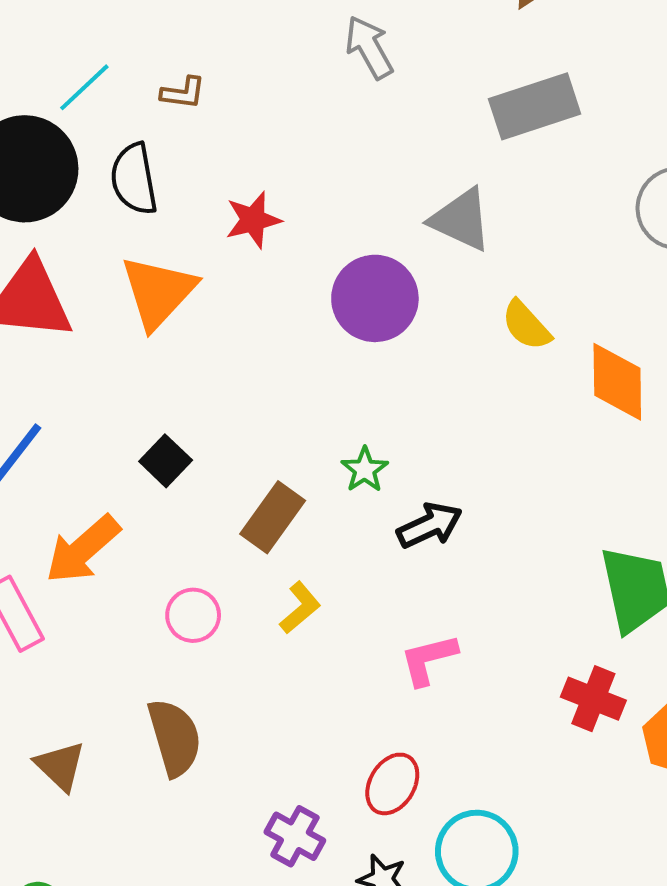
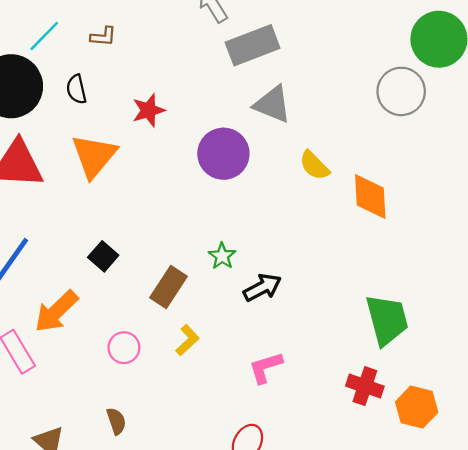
gray rectangle: (535, 106) -> (253, 45), moved
black semicircle: (134, 179) -> (76, 89), size x0.7
brown semicircle: (175, 738) -> (116, 421), size x0.6

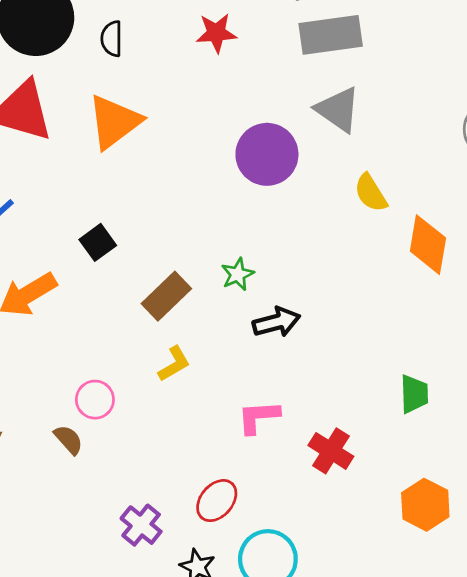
red star: (149, 110) -> (216, 33), moved
green trapezoid: (387, 320) -> (414, 394), size x0.6
pink circle: (124, 348) -> (95, 400), moved
red cross: (365, 386) -> (331, 451), moved
brown semicircle: (116, 421) -> (68, 440), turned -36

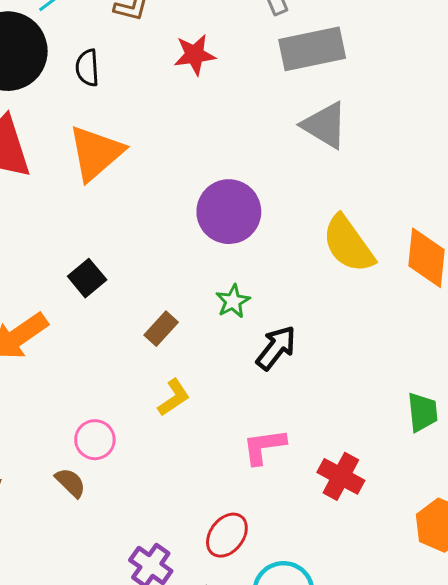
purple circle: (267, 154) -> (229, 212), moved
yellow semicircle: (371, 193) -> (348, 244), moved, size x1.5
brown rectangle: (166, 296) -> (161, 329), size x0.7
black arrow: (276, 322) -> (276, 348), turned -33

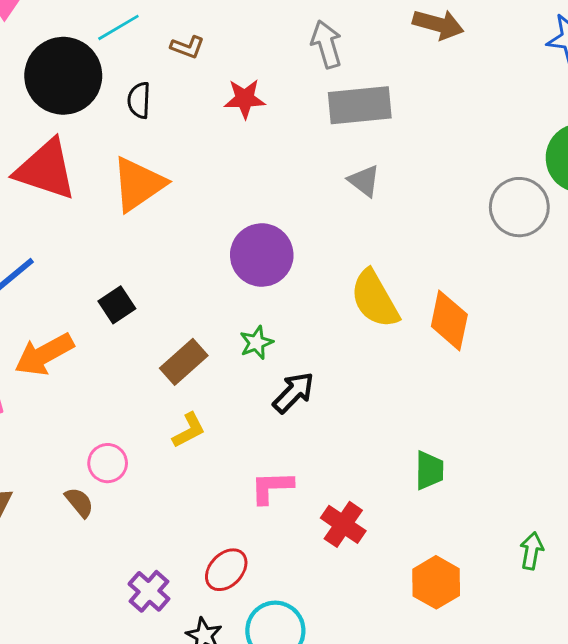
gray triangle: (325, 125) -> (364, 181), size x0.7
brown rectangle: (161, 329) -> (184, 362), size x1.4

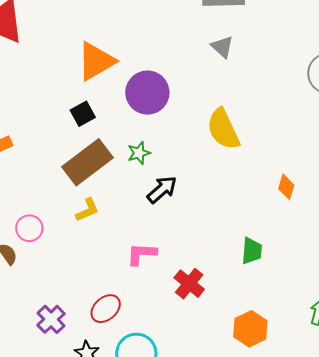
orange triangle: (138, 184) -> (96, 61), moved
black square: (117, 305) -> (83, 114), moved
orange diamond: (449, 320) -> (286, 187), moved, size x0.6
brown rectangle: (184, 362) -> (88, 162), size x1.5

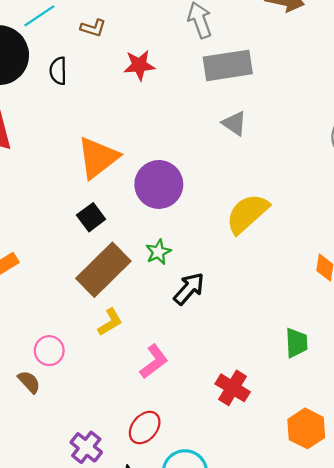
yellow semicircle: (223, 129) -> (247, 214), turned 81
pink L-shape: (142, 254) -> (154, 361), moved, turned 148

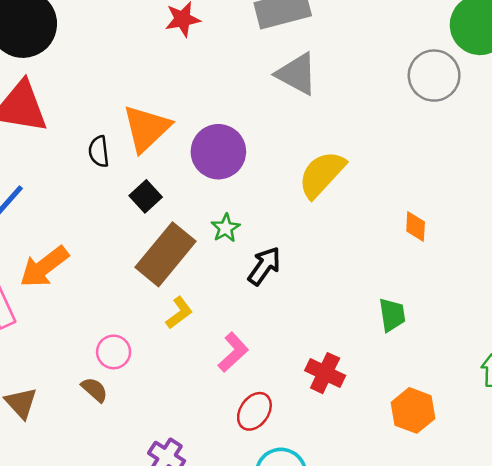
black semicircle: (58, 71) -> (99, 151), moved
gray triangle: (234, 123) -> (297, 74), size x1.5
red ellipse: (145, 428) -> (254, 411), moved

